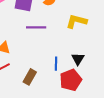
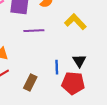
yellow L-shape: (76, 21) -> (75, 22), turned 35
red pentagon: (71, 80) -> (73, 83), turned 30

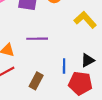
purple line: (34, 31) -> (37, 39), moved
black triangle: (79, 61) -> (88, 60), turned 32

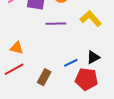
purple line: (37, 39) -> (56, 24), moved
blue line: (64, 66) -> (71, 63), turned 64

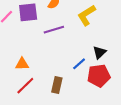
yellow L-shape: (91, 19) -> (87, 15), turned -65

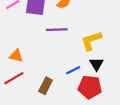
yellow L-shape: (87, 15) -> (91, 41), moved
black triangle: (99, 52) -> (96, 64), turned -32

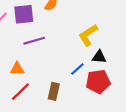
purple line: (57, 30) -> (34, 41), moved
black triangle: (96, 64) -> (99, 57), turned -40

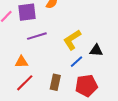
yellow L-shape: (88, 35) -> (72, 40), moved
red pentagon: (98, 82) -> (86, 86), moved

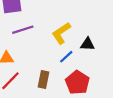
red pentagon: (86, 86) -> (77, 83), turned -30

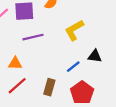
yellow L-shape: (61, 33) -> (74, 30), moved

